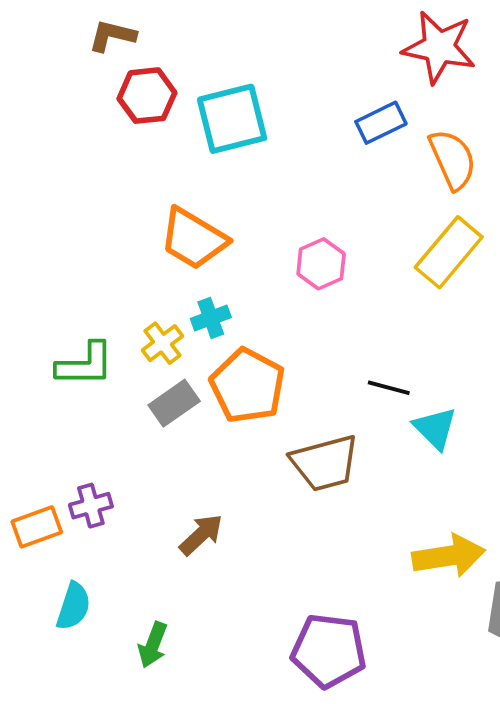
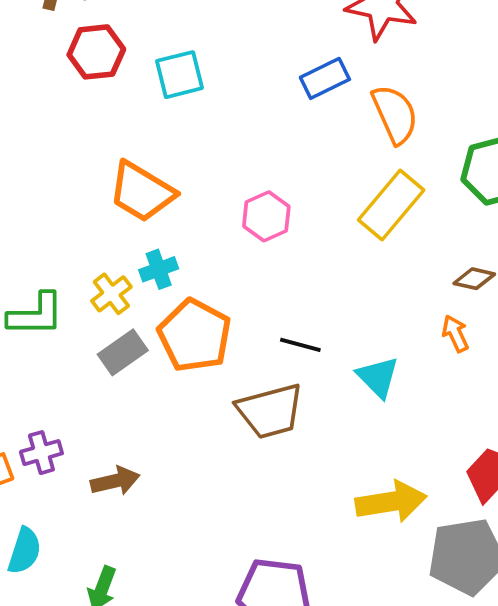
cyan square: (232, 119) -> (179, 75), size x0.7
black line: (389, 388) -> (300, 345), moved
brown arrow: (201, 535) -> (115, 481), moved, turned 30

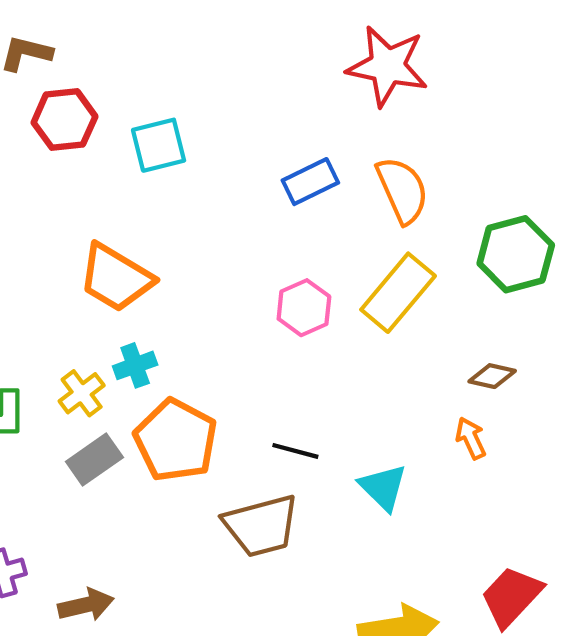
blue rectangle: (325, 78) -> (310, 182), moved
pink hexagon: (266, 216) -> (304, 308), moved

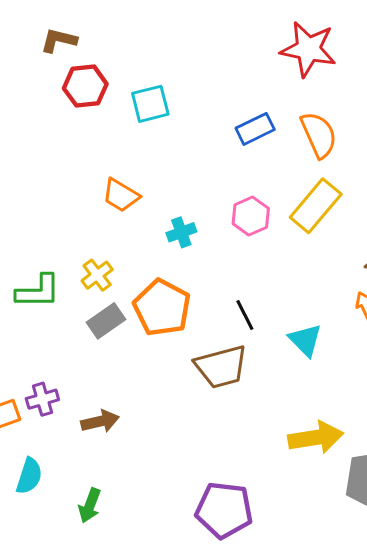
orange trapezoid: (116, 278) -> (121, 195), size x0.7
cyan cross: (135, 365) -> (181, 232), moved
black line: (295, 451) -> (245, 315), turned 48

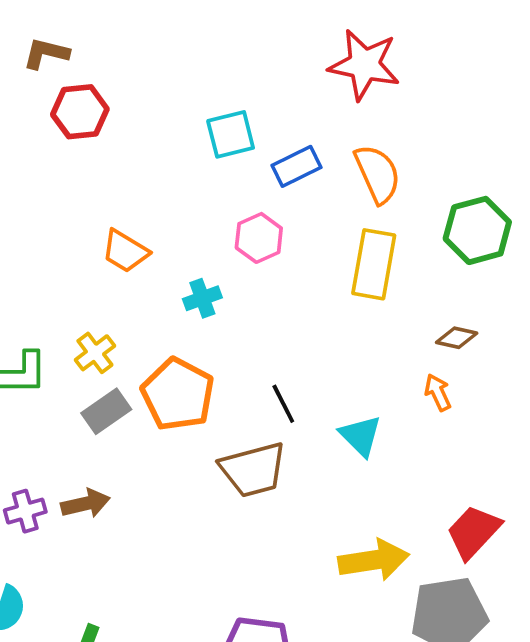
cyan square: (150, 104) -> (231, 134), moved
yellow rectangle: (316, 206) -> (374, 264), turned -30
pink hexagon: (251, 216) -> (259, 238), moved
brown arrow: (100, 421) -> (86, 504), moved

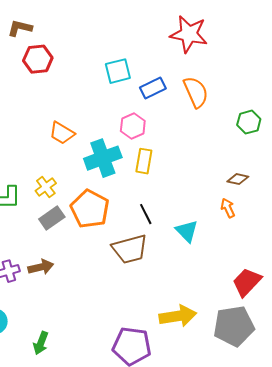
green hexagon: (477, 230) -> (249, 122), size x0.7
yellow rectangle: (374, 264) -> (144, 161), moved, size x0.7
cyan cross: (202, 298) -> (103, 158), size x1.8
yellow arrow: (374, 560) -> (178, 316), moved

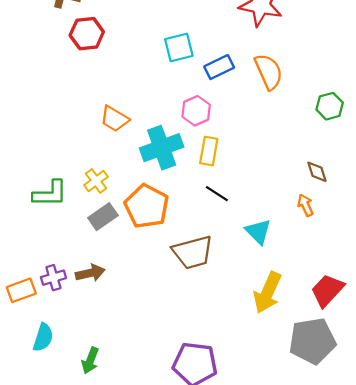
brown diamond: (238, 179) -> (317, 172), turned 60
black line: (146, 214) -> (217, 194), moved, turned -30
yellow arrow: (178, 316) -> (267, 293), moved, turned 123

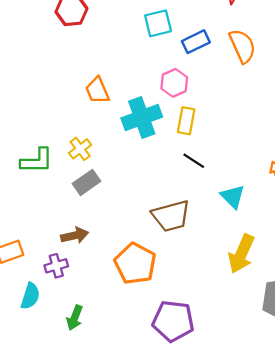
orange trapezoid: (114, 119) -> (97, 90), turned 36
orange pentagon: (147, 206) -> (135, 264), moved
purple cross: (53, 278) -> (56, 266), moved

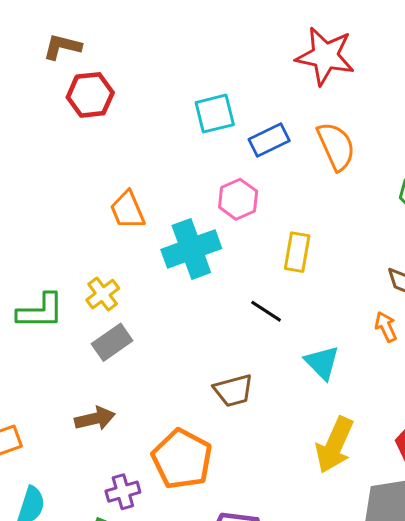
yellow rectangle: (186, 121) -> (297, 252), moved
brown trapezoid: (171, 216) -> (233, 391), size x0.7
purple cross: (56, 266) -> (123, 492), moved

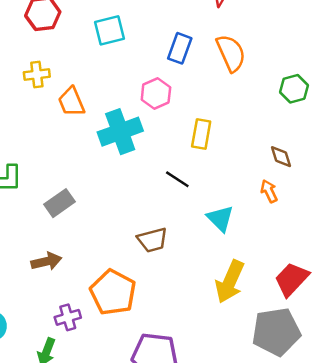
cyan square: (215, 114) -> (109, 30), moved
blue rectangle: (269, 140) -> (180, 48), turned -44
yellow cross: (103, 294) -> (37, 74), moved, turned 30

